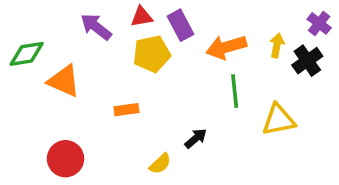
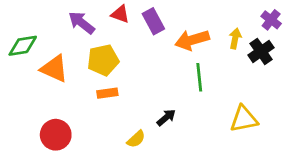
red triangle: (142, 17) -> (120, 14), turned 30
yellow pentagon: (152, 54) -> (103, 60), moved
yellow triangle: (279, 120) -> (244, 119), moved

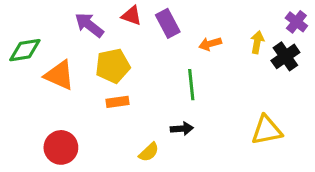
orange arrow: (192, 40) -> (210, 44), size x0.6
green line: (199, 77) -> (191, 85), moved
black arrow: (166, 117) -> (182, 129), turned 36

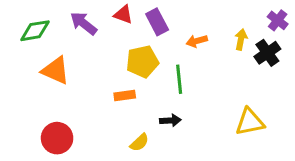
green diamond: (25, 50) -> (35, 31), moved
yellow pentagon: (113, 66) -> (142, 62), moved
orange rectangle: (117, 102) -> (125, 95), moved

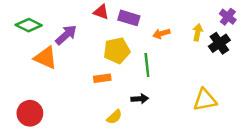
purple rectangle: (157, 22) -> (129, 18), turned -45
purple arrow: (84, 23) -> (66, 35), moved, turned 100
green diamond: (35, 31) -> (29, 25), turned 35
red circle: (57, 138) -> (30, 113), moved

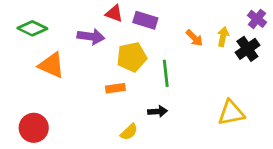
orange arrow: (161, 34) -> (194, 38), moved, turned -119
purple arrow: (66, 35) -> (91, 37), moved, turned 50

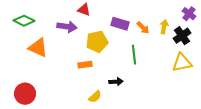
purple rectangle: (145, 20) -> (120, 24), moved
green line: (166, 73) -> (134, 55), moved
yellow triangle: (231, 113) -> (182, 63), moved

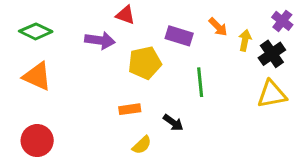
orange arrow: (143, 28) -> (218, 27), moved
orange triangle: (38, 48) -> (37, 76), moved
orange rectangle: (85, 65) -> (130, 109), moved
black arrow: (116, 82) -> (173, 123), turned 40

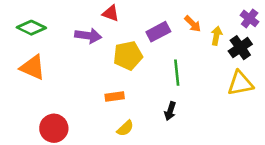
purple rectangle: (179, 36) -> (158, 32), turned -45
black arrow: (173, 123) -> (170, 111), moved, turned 72
red circle: (37, 141) -> (54, 128), moved

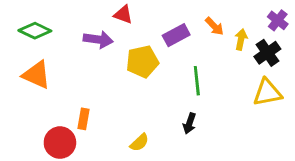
orange rectangle: (115, 96) -> (83, 119), moved, turned -72

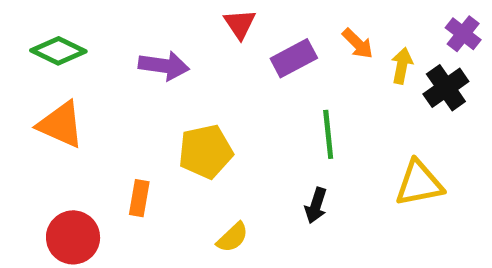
red triangle: (123, 15) -> (240, 24), moved, turned 36
yellow pentagon: (142, 62) -> (206, 152), moved
yellow triangle: (267, 92) -> (419, 183), moved
red circle: (60, 143) -> (73, 237), moved

